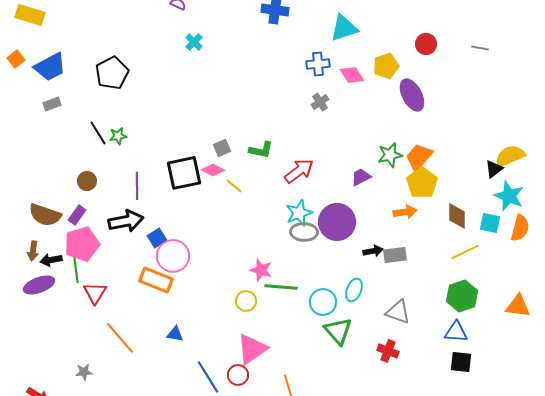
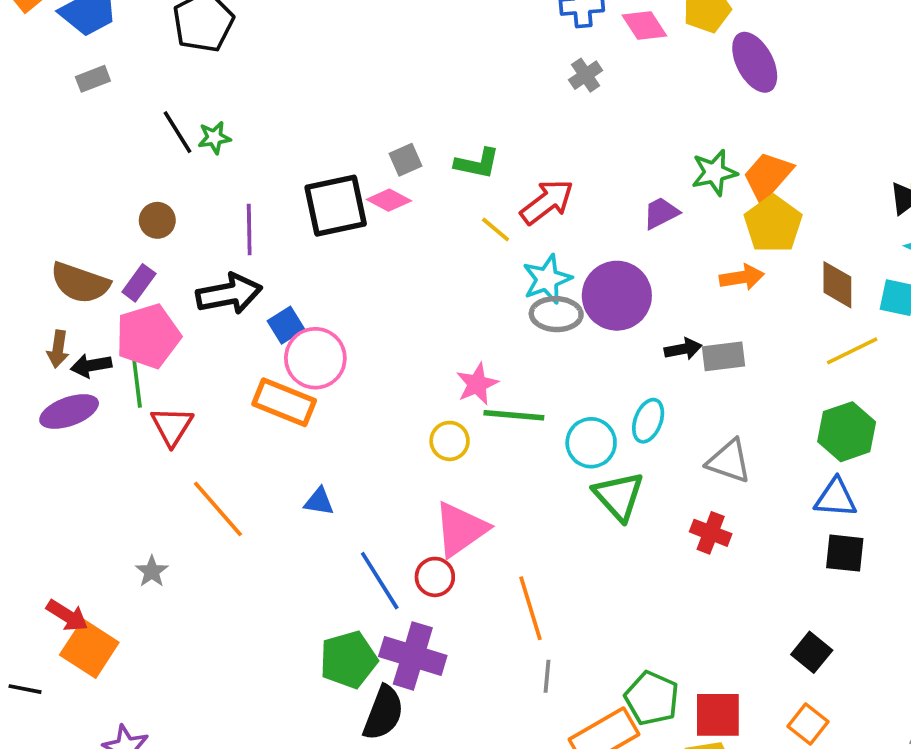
yellow line: (234, 186) -> (496, 230), moved
pink star: (261, 270) -> (477, 384), turned 30
gray star: (84, 372) -> (152, 571), turned -30

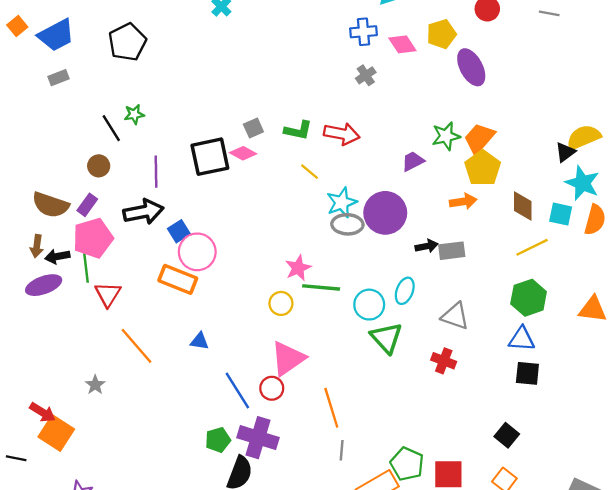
black line: (178, 132) -> (111, 128), moved
red arrow: (547, 202) -> (342, 134), moved, turned 48
green pentagon: (348, 660) -> (218, 440), size x0.7

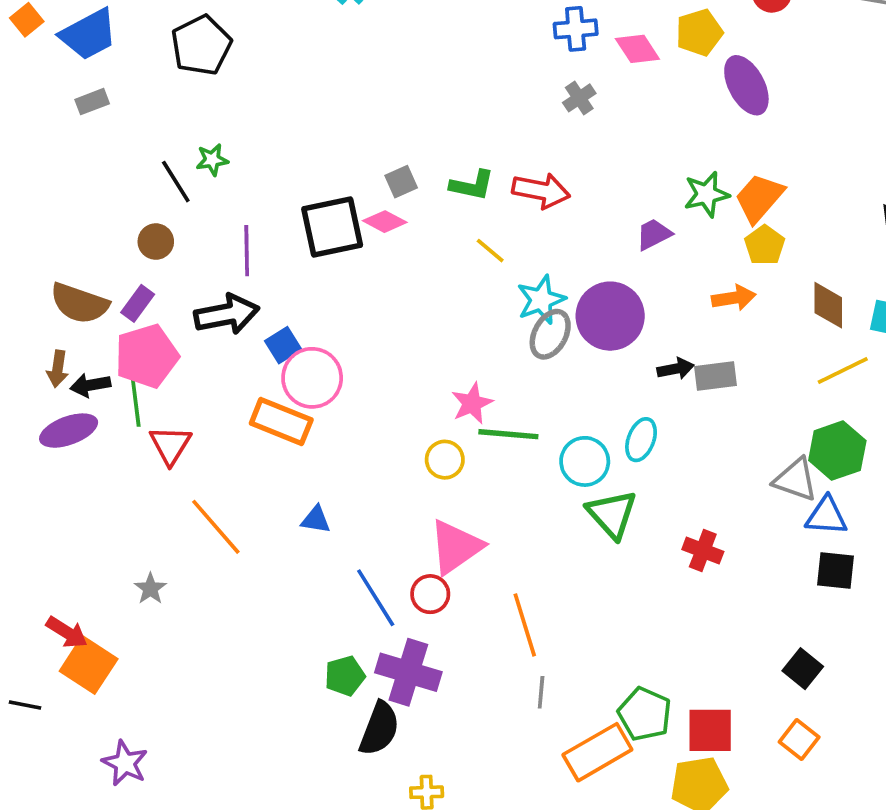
yellow pentagon: (483, 168) -> (765, 245), size x0.7
gray ellipse: (347, 224) -> (550, 334), turned -64
gray triangle: (455, 316) -> (796, 480), moved

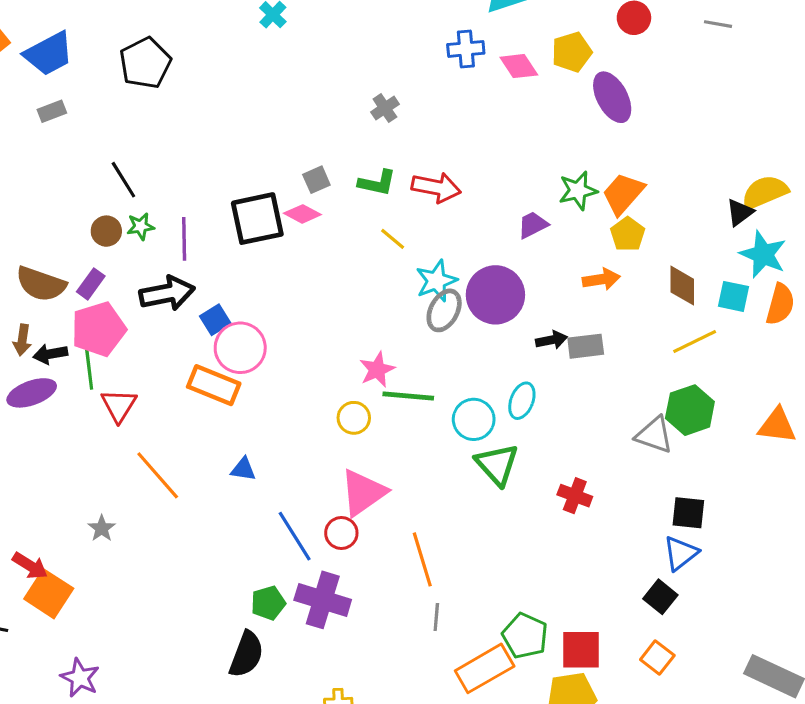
gray cross: (579, 98) -> (385, 108), moved
green star: (212, 160) -> (141, 226), moved
blue triangle: (826, 516) -> (681, 553), moved, turned -42
black semicircle: (379, 729) -> (246, 654), moved

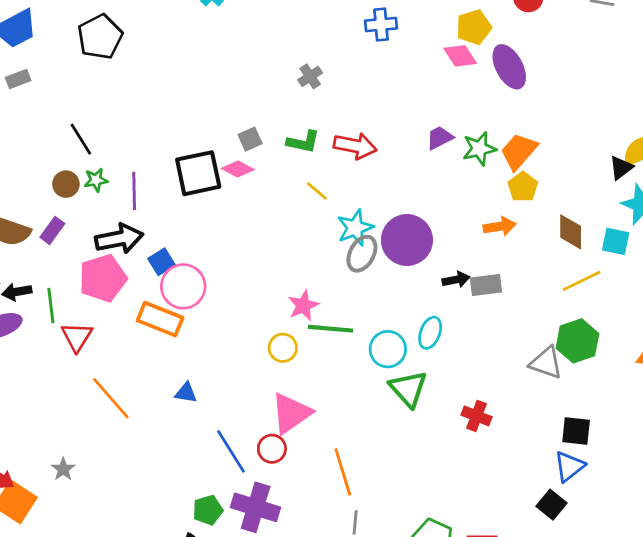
pink diamond: (519, 66) -> (460, 56), moved
purple trapezoid: (533, 225) -> (440, 138), moved
pink pentagon: (99, 329) -> (103, 278), moved
gray star: (102, 528) -> (63, 469), moved

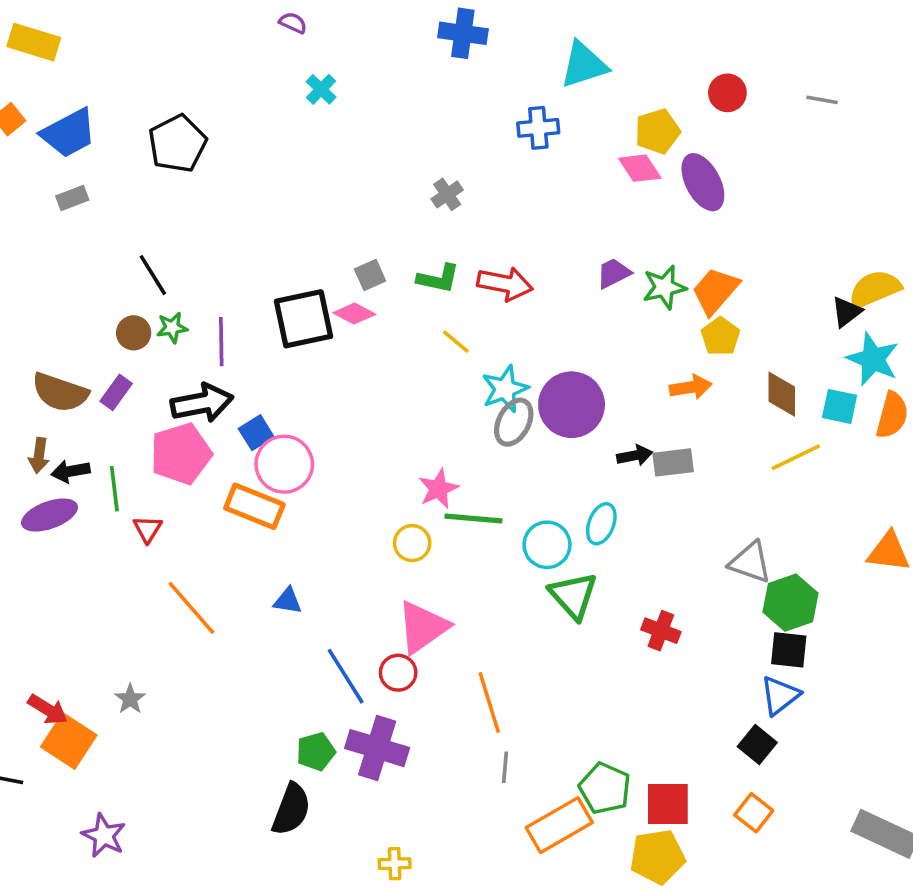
red triangle: (77, 337) -> (148, 529), size x0.7
green hexagon: (577, 341) -> (791, 603), moved

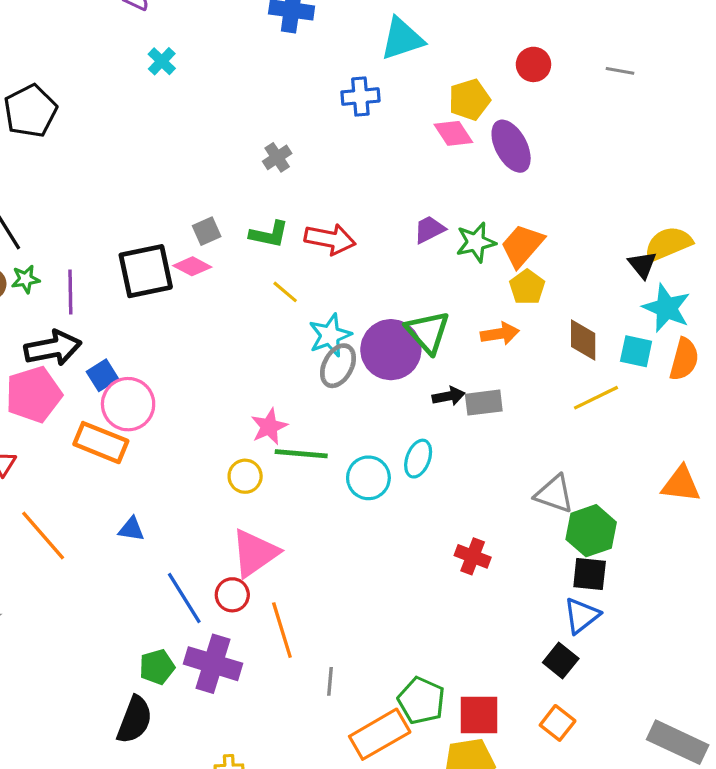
black triangle: (847, 312) -> (642, 265), turned -32
green triangle: (573, 596) -> (428, 332), moved
orange line: (489, 702) -> (282, 630), moved

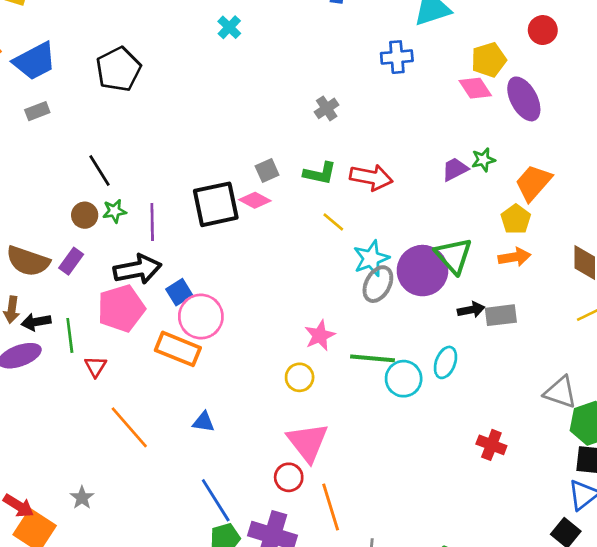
green star: (476, 242) -> (483, 160), moved, size x0.7
yellow pentagon: (527, 287) -> (516, 219), moved
green line: (301, 454) -> (373, 358), moved
pink triangle: (255, 553) -> (308, 442), turned -33
blue line: (184, 598) -> (216, 500), moved

